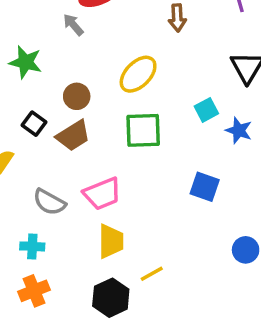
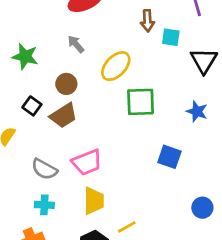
gray arrow: (73, 25) -> (76, 44), moved
cyan square: (206, 110) -> (171, 37), moved, turned 36
green square: (143, 130) -> (141, 102), moved
cyan cross: (32, 246) -> (44, 205), moved

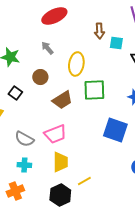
yellow ellipse: (116, 66) -> (76, 64), turned -35
brown trapezoid: (64, 116) -> (62, 100), moved
blue square: (169, 157) -> (115, 130), size x1.4

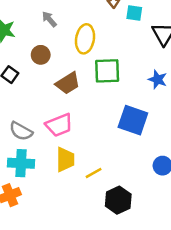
cyan cross: (24, 165) -> (21, 163), size x1.5
yellow line: (84, 181) -> (94, 173), moved
black hexagon: (60, 195) -> (118, 200), moved

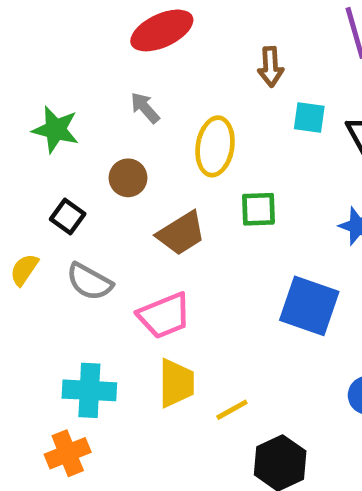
cyan square: (134, 13) -> (309, 117), moved
green square: (107, 71) -> (258, 209), size x0.7
gray semicircle: (21, 131) -> (89, 282), moved

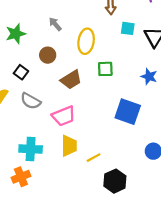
green star: (56, 130) -> (16, 34), turned -30

